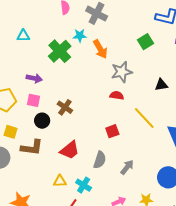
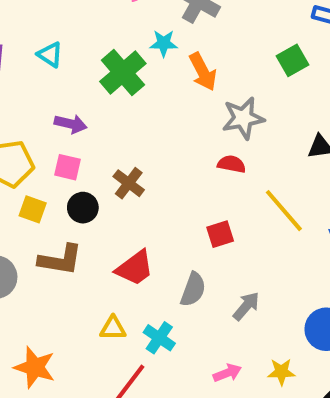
cyan triangle: (23, 36) -> (50, 55), moved, turned 32
yellow square: (11, 132) -> (33, 209), moved

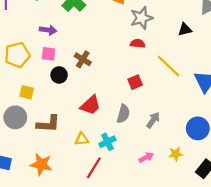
yellow square: (33, 209) -> (27, 92), moved
brown L-shape: (60, 260) -> (48, 124), moved
cyan cross: (159, 338) -> (107, 142), turned 35

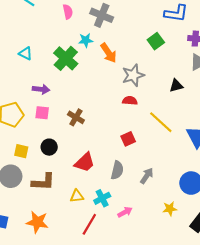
black circle: (59, 75) -> (49, 147), moved
pink arrow: (146, 157) -> (125, 212), moved

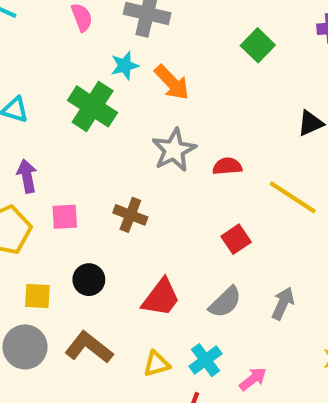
gray star: (133, 75) -> (174, 150), moved
purple arrow: (41, 89) -> (27, 176), moved, turned -98
gray semicircle: (117, 170) -> (225, 302), turned 42
brown L-shape: (43, 182) -> (89, 347), turned -135

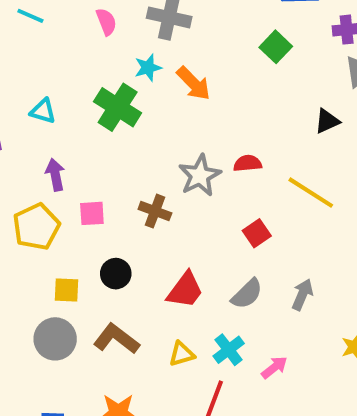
gray star: (174, 150) -> (200, 176), moved

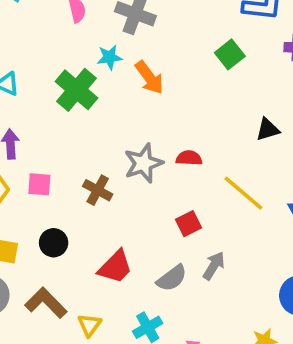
gray arrow: (302, 295) -> (214, 266), moved
yellow triangle: (182, 354) -> (89, 325), moved, turned -45

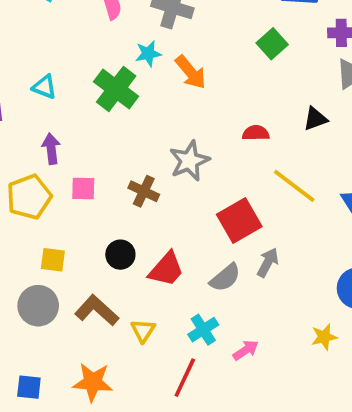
red semicircle: (189, 158) -> (256, 133), moved
red square: (189, 224) -> (239, 220), size x1.6
black circle: (54, 243) -> (120, 255), moved

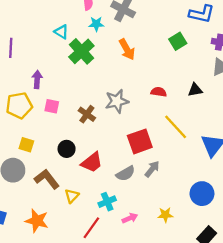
cyan star: (148, 54) -> (96, 24), moved
cyan triangle: (44, 87) -> (61, 32), moved
yellow star: (324, 337) -> (165, 215), moved

